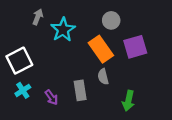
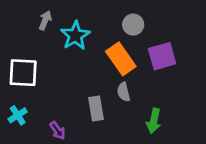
white square: (19, 61) -> (23, 73), turned 30
cyan cross: (23, 90) -> (18, 115), moved
purple arrow: (51, 97) -> (58, 130), moved

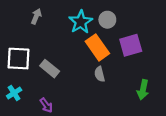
cyan star: (75, 36) -> (81, 22), moved
gray rectangle: (96, 108) -> (50, 69), moved, turned -42
green arrow: (154, 121) -> (143, 90), moved

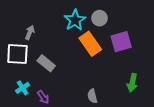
gray arrow: (36, 16) -> (30, 32), moved
gray semicircle: (100, 74) -> (92, 96), moved
cyan cross: (14, 93) -> (23, 88), moved

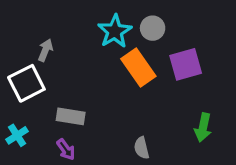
white square: (17, 54) -> (26, 83), turned -30
gray rectangle: (46, 63) -> (71, 116), moved, turned -30
cyan cross: (23, 88) -> (17, 135), moved

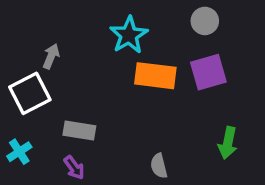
gray circle: (153, 28) -> (205, 21), moved
orange rectangle: (138, 68) -> (155, 76), turned -48

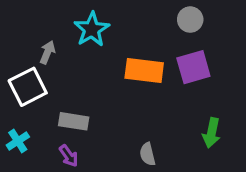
cyan star: (129, 35) -> (92, 29), moved

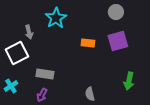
gray arrow: (47, 52) -> (29, 32), turned 144
orange rectangle: (144, 70) -> (88, 43), size x0.6
purple arrow: (69, 156) -> (42, 95), turned 64

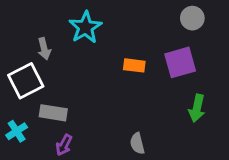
gray circle: (116, 12) -> (192, 18), moved
gray rectangle: (45, 74) -> (53, 113), moved
green arrow: (129, 81) -> (197, 108), moved

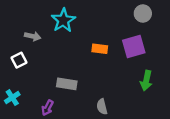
gray arrow: (44, 49) -> (33, 36), turned -63
white square: (26, 81) -> (19, 60), size x0.6
gray rectangle: (53, 113) -> (67, 84), moved

